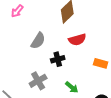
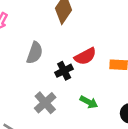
red semicircle: (77, 40) -> (85, 56), moved

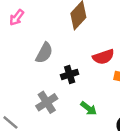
red semicircle: (85, 56) -> (103, 57), moved

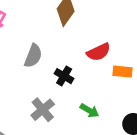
black cross: (70, 74) -> (64, 76), turned -35

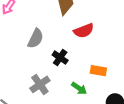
red semicircle: (99, 52) -> (84, 31), moved
orange rectangle: (123, 72) -> (98, 71), moved

